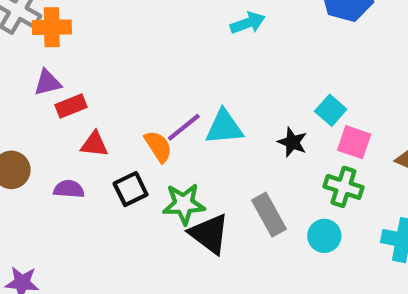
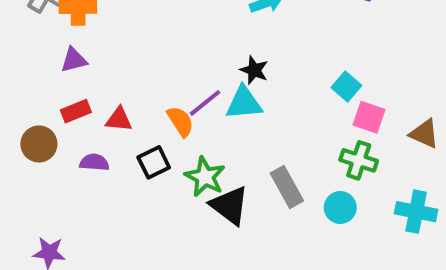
red rectangle: (71, 106) -> (76, 111), moved
black star: (292, 142) -> (254, 70), moved
green star: (184, 204) -> (205, 177), turned 30

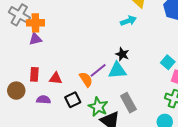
purple triangle: (74, 60) -> (35, 39), moved
red rectangle: (76, 111) -> (34, 74), turned -64
gray rectangle: (287, 187) -> (128, 103), moved

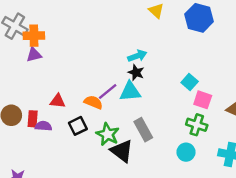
cyan arrow: (128, 21) -> (137, 56), moved
red rectangle: (34, 74) -> (33, 119), moved
orange semicircle: (86, 79) -> (93, 102), turned -35

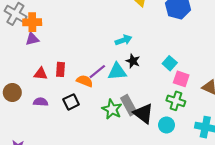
black star: (136, 73) -> (133, 61), moved
red triangle: (58, 101) -> (41, 74), moved
red rectangle: (33, 119) -> (61, 69), moved
green star: (108, 134) -> (112, 109), moved
black triangle: (122, 151) -> (143, 113), moved

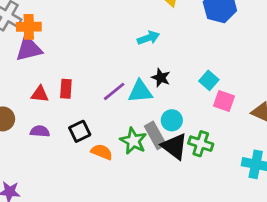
purple triangle: (32, 39) -> (29, 49), size x1.5
cyan arrow: (123, 40) -> (148, 38), moved
orange semicircle: (85, 81) -> (102, 152), moved
green cross: (176, 101) -> (201, 144), moved
cyan circle: (166, 125) -> (172, 120), moved

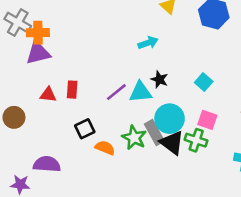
pink square: (224, 101) -> (207, 120), moved
cyan circle: (172, 120) -> (170, 119), size x1.5
purple semicircle: (40, 131) -> (47, 164), moved, size x1.5

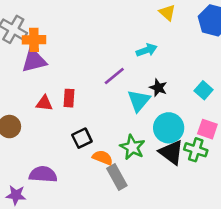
purple line: (116, 92) -> (114, 76), moved
cyan triangle: (140, 92) -> (139, 101), turned -45
gray rectangle: (154, 133) -> (117, 177), moved

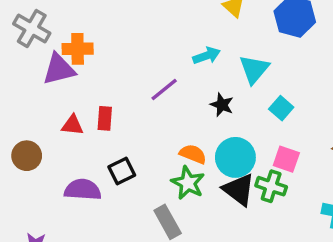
orange cross: (34, 40) -> (78, 49), moved
cyan triangle: (139, 101) -> (254, 69), moved
orange semicircle: (103, 158) -> (193, 154), moved
purple semicircle: (43, 174) -> (83, 190), moved

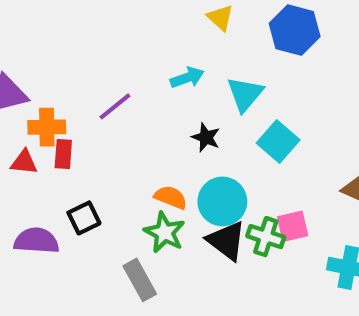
orange cross: (78, 49) -> (47, 127), moved
purple line: (164, 90) -> (115, 106), moved
cyan square: (281, 108) -> (278, 142), size x1.4
pink square: (286, 159) -> (293, 226), moved, turned -32

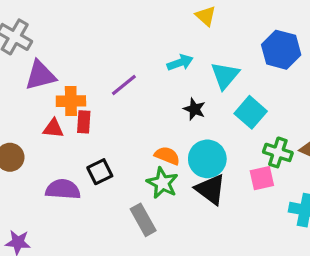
blue hexagon: (295, 30) -> (281, 50), moved
green cross: (266, 237) -> (278, 152), moved

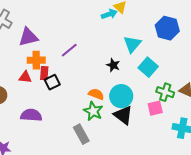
cyan arrow: (180, 63) -> (109, 14), moved
purple triangle: (40, 75) -> (28, 37), moved
black square: (100, 172) -> (52, 82), moved

